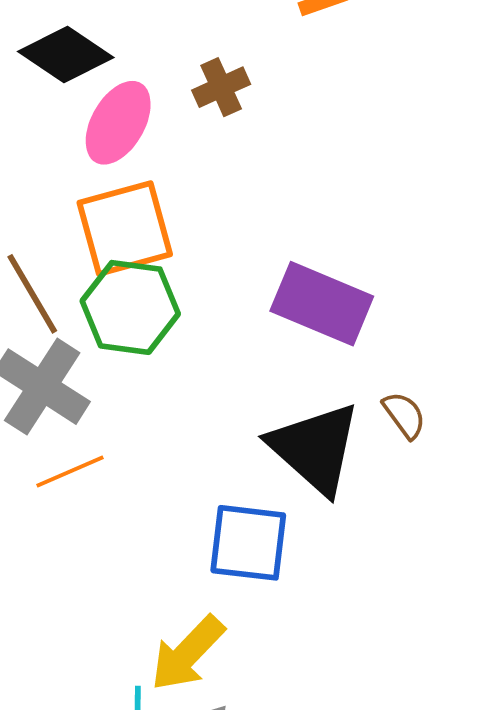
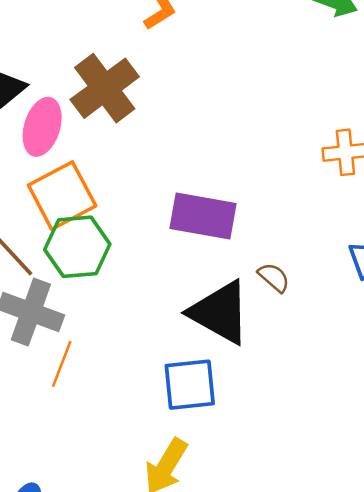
brown cross: (221, 87) -> (105, 88), size x1.8
orange line: (70, 472) -> (62, 364), turned -33

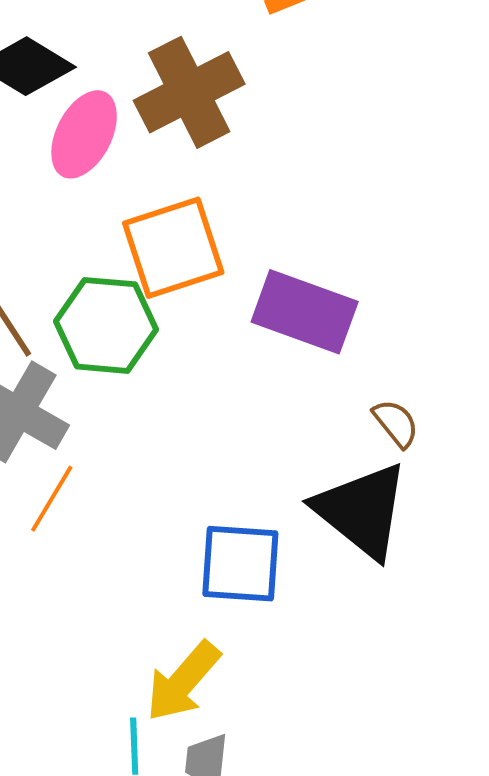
orange square: (62, 196) -> (173, 248), moved
black triangle: (220, 312) -> (362, 510), moved

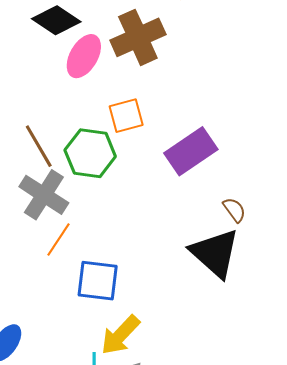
orange square: (173, 248) -> (126, 116), size x0.7
purple rectangle: (305, 312) -> (191, 151), turned -57
blue square: (240, 564) -> (98, 281), moved

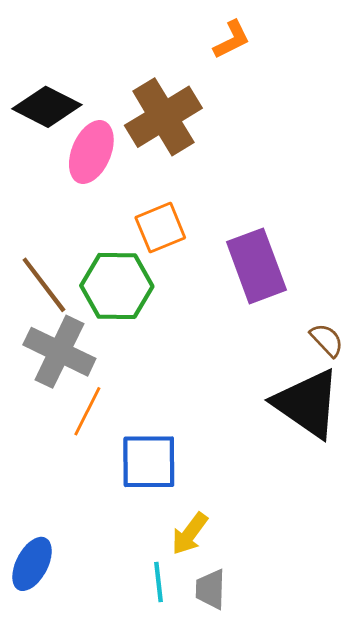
purple rectangle: (191, 151) -> (256, 266), turned -69
yellow arrow: (120, 335) -> (190, 534), size x0.7

